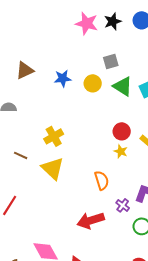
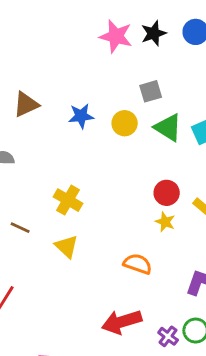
yellow cross: (54, 136) -> (68, 200), turned -30
yellow triangle: (53, 168) -> (67, 246), size x0.7
orange semicircle: (102, 180) -> (138, 264), turned -54
purple cross: (123, 205) -> (168, 336), moved

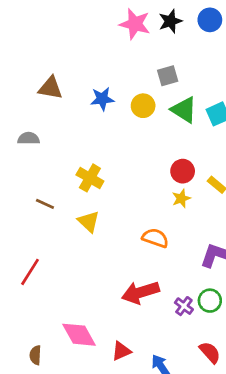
brown triangle: (26, 104) -> (50, 88), turned 35
yellow star: (165, 222) -> (181, 198), turned 30

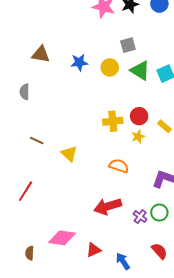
gray semicircle: (29, 138) -> (25, 92), turned -91
yellow cross: (90, 178) -> (113, 121), moved, turned -36
pink diamond: (79, 335) -> (62, 238), turned -52

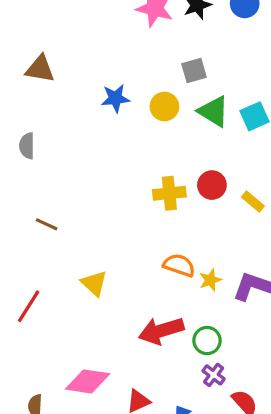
brown triangle: (41, 54) -> (40, 69), moved
yellow star: (138, 136) -> (210, 280), moved
yellow triangle: (69, 154) -> (94, 283), moved
green circle: (159, 212) -> (207, 341), moved
purple cross: (140, 217) -> (214, 375), moved

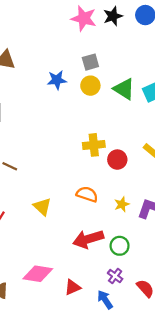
gray square: (194, 70) -> (90, 62), moved
red circle: (212, 185) -> (117, 160), moved
orange semicircle: (179, 265) -> (87, 194), moved
purple cross: (214, 375) -> (115, 276), moved

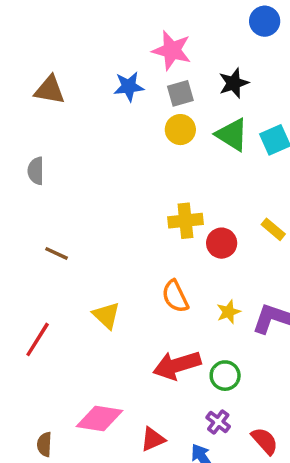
black star: (113, 16) -> (234, 83), moved
pink star: (84, 18) -> (172, 50), moved
blue star: (57, 80) -> (129, 87), moved
orange semicircle: (87, 194) -> (175, 296), turned -135

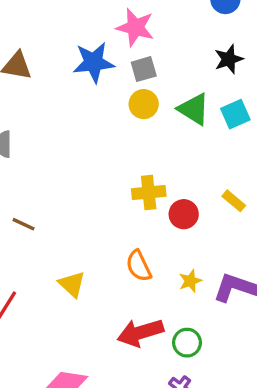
black star: (234, 83) -> (229, 59), moved
blue star: (129, 87) -> (94, 62), size x1.4

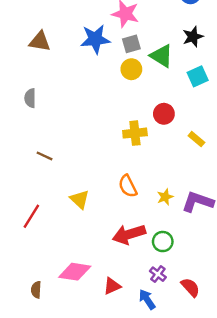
green triangle: (194, 109) -> (161, 56), moved
red circle: (184, 214) -> (164, 114), moved

